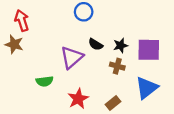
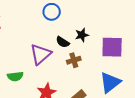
black star: (121, 45) -> (82, 35), moved
brown cross: (117, 66) -> (74, 60), moved, turned -32

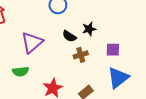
purple square: (112, 47) -> (113, 50), moved, size x0.6
purple triangle: (40, 54) -> (32, 42), moved

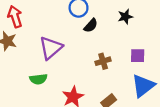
black star: (89, 29) -> (125, 17), moved
black semicircle: (69, 36) -> (91, 26), moved, turned -80

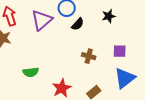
purple triangle: (51, 48) -> (42, 20), moved
brown cross: (103, 61) -> (89, 56), turned 32

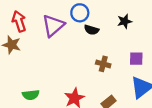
black semicircle: (78, 24) -> (92, 30), turned 64
green semicircle: (31, 72) -> (31, 95), moved

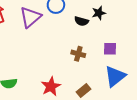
black semicircle: (92, 30) -> (81, 21), moved

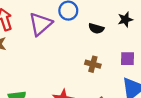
black star: (99, 13) -> (125, 20), moved

